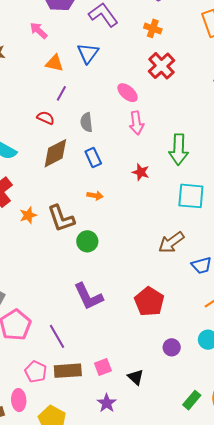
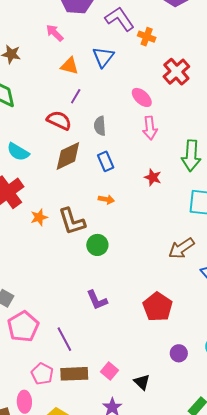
orange cross: (153, 28) -> (147, 37), moved
red semicircle: (46, 118) -> (59, 120), size x1.4
purple L-shape: (88, 296) -> (97, 300), size x0.7
pink square: (103, 367) -> (110, 371), turned -30

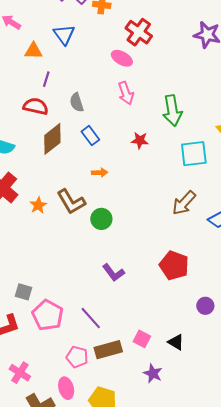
pink ellipse: (142, 97) -> (122, 58), moved

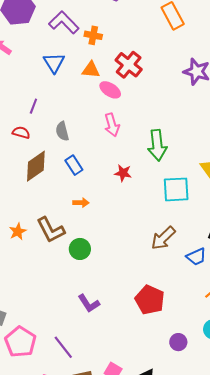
orange triangle: (33, 51) -> (91, 70), moved
red semicircle: (36, 106) -> (21, 133), size x0.7

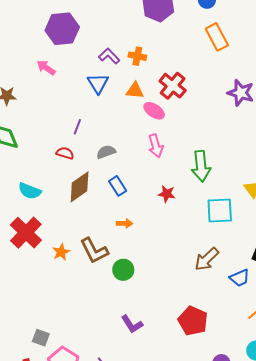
purple L-shape: (64, 22) -> (109, 56), moved, size x0.7
gray semicircle: (62, 131) -> (106, 152), turned 84

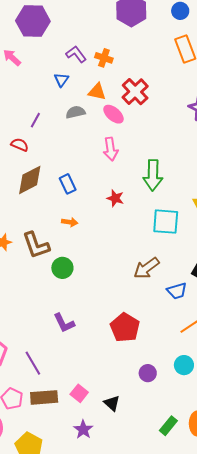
blue triangle: (98, 83) -> (61, 80), size x0.7
gray semicircle: (106, 152) -> (76, 112), moved

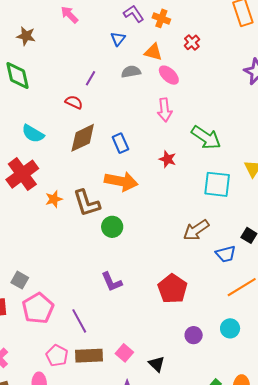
red cross: (135, 92) -> (192, 42), moved, size x0.6
green arrow: (153, 175) -> (206, 138), turned -60
orange arrow: (70, 222) -> (121, 181), size x2.0

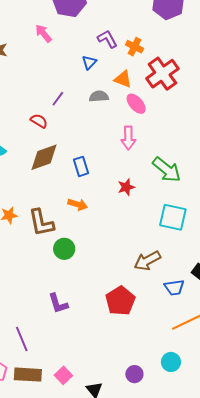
red cross: (192, 42) -> (162, 74), size x2.0
red star: (168, 159) -> (126, 187), turned 30
orange arrow: (121, 181) -> (78, 204), size x0.6
red pentagon: (172, 289) -> (120, 301), moved
purple circle: (194, 335) -> (134, 374), moved

